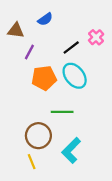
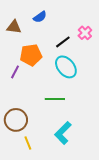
purple line: (29, 52) -> (15, 72), moved
orange pentagon: (44, 78) -> (31, 55), moved
brown circle: (38, 136) -> (16, 120), moved

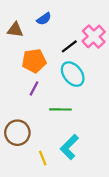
pink cross: (85, 33) -> (94, 36), size x1.5
purple line: (15, 72) -> (34, 88), moved
yellow line: (28, 143) -> (43, 158), moved

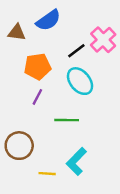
blue semicircle: (44, 19) -> (48, 20), size x1.5
yellow line: (43, 158) -> (47, 174), turned -64

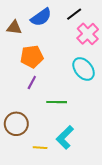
black line: (76, 51) -> (74, 14), moved
cyan ellipse: (80, 81) -> (84, 69), moved

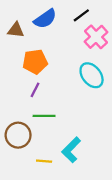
green line: (57, 102) -> (44, 116), moved

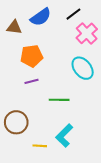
purple line: (35, 90) -> (32, 81), turned 48
green line: (44, 116) -> (59, 100), moved

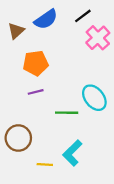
brown triangle: (14, 27) -> (16, 31), turned -49
cyan ellipse: (83, 68) -> (94, 98), moved

